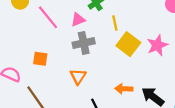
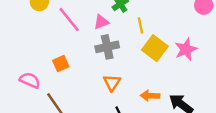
orange square: (40, 59) -> (61, 64), turned -32
orange triangle: (78, 76) -> (112, 83), moved

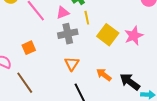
yellow line: (141, 25) -> (87, 18), moved
orange arrow: (150, 96) -> (104, 75), turned 35

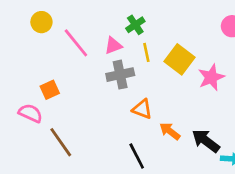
yellow square: (108, 35) -> (180, 59), moved
orange square: (29, 48) -> (50, 90), moved
orange triangle: (72, 64) -> (142, 109), moved, turned -42

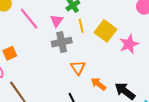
pink triangle: (113, 46) -> (57, 21), turned -32
orange triangle: (142, 109) -> (78, 68), turned 35

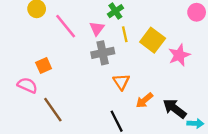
orange arrow: (98, 84) -> (144, 100), turned -77

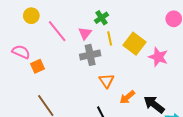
pink star: (179, 55) -> (158, 57), turned -30
pink semicircle: (27, 85) -> (21, 52), moved

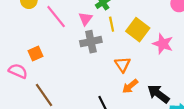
pink semicircle: (21, 52) -> (18, 71), moved
orange triangle: (107, 81) -> (122, 64), moved

